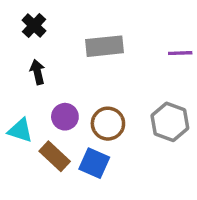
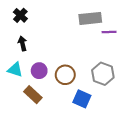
gray rectangle: (105, 46) -> (90, 18), moved
cyan triangle: (20, 130) -> (15, 70), moved
blue square: (94, 163) -> (82, 99), moved

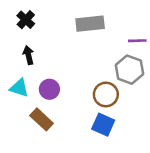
gray rectangle: (90, 18) -> (90, 24), moved
gray hexagon: (103, 74) -> (129, 70), moved
brown circle: (65, 75) -> (106, 94), moved

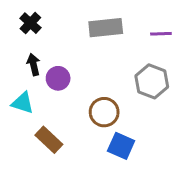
purple line: (137, 41) -> (161, 34), moved
purple circle: (49, 89) -> (58, 78), moved
brown circle: (106, 94) -> (104, 112), moved

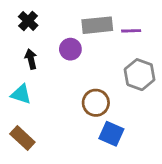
purple line: (161, 34) -> (131, 31), moved
purple circle: (58, 78) -> (70, 49), moved
brown rectangle: (49, 140) -> (22, 138), moved

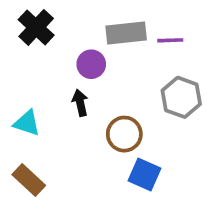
black cross: (28, 21) -> (36, 27), size x1.4
black arrow: (31, 59) -> (80, 103), moved

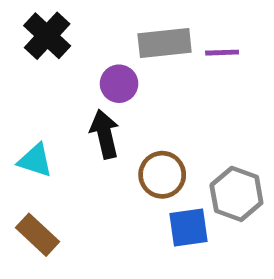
gray hexagon: (181, 97) -> (236, 194), moved
black arrow: (80, 103) -> (105, 134), size x1.4
blue square: (145, 174) -> (189, 227), turned -32

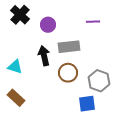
gray rectangle: (165, 43) -> (69, 47), moved
purple circle: (119, 84) -> (48, 25), moved
blue square: (189, 227) -> (87, 104), moved

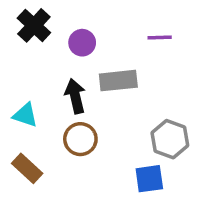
brown circle: (68, 73) -> (80, 139), moved

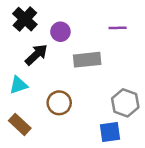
black arrow: (75, 96) -> (36, 55), moved, turned 60
cyan triangle: (25, 115) -> (19, 85), turned -36

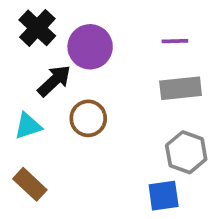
purple circle: (60, 32) -> (90, 47), size x1.5
gray rectangle: (87, 60) -> (181, 88), moved
brown circle: (59, 103) -> (88, 118), moved

